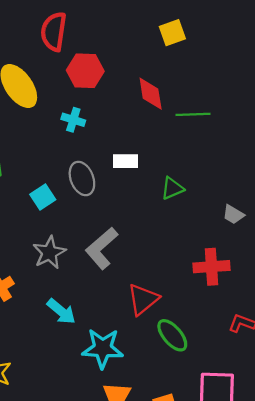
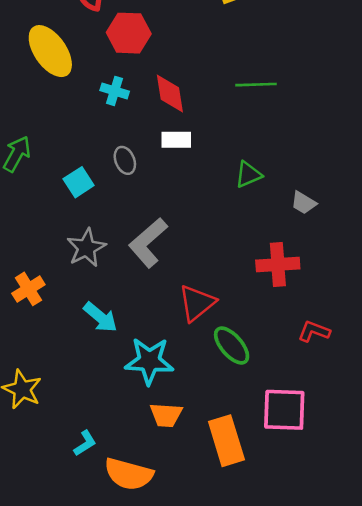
red diamond: (151, 94) -> (170, 94), moved
gray ellipse: (82, 179) -> (125, 160), size x0.7
green triangle: (172, 188) -> (248, 175), moved

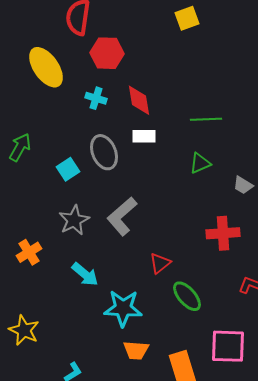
green line: (256, 85) -> (206, 119), moved
gray ellipse: (125, 160) -> (104, 152), size x1.6
red triangle: (197, 303) -> (160, 263), size x0.7

